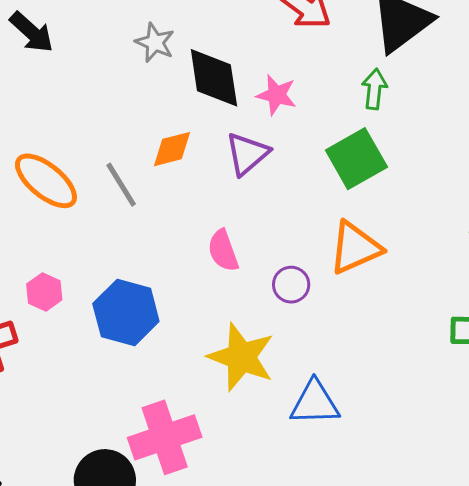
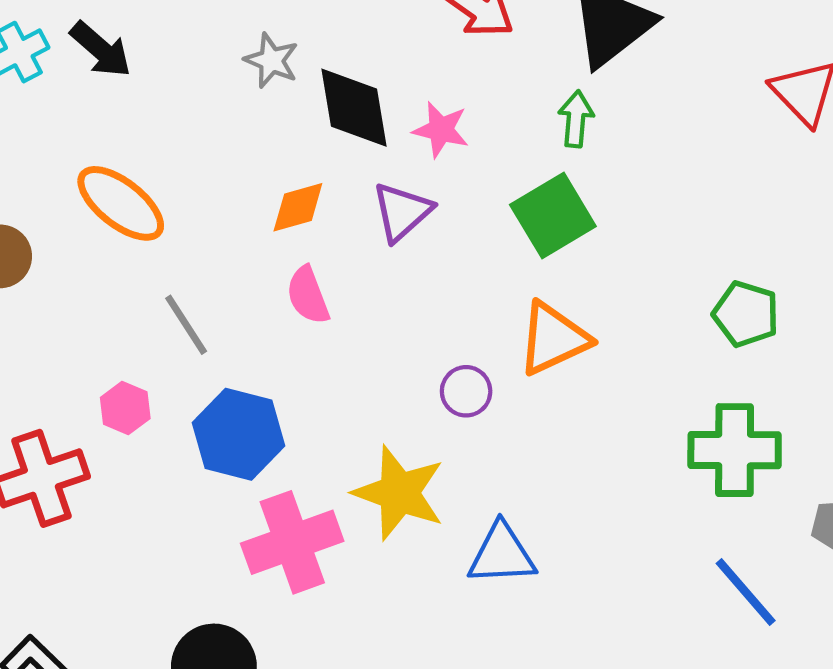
orange ellipse: (46, 181) -> (121, 203), moved
gray line: (121, 185) -> (186, 325), moved
pink semicircle: (223, 251) -> (308, 295), moved
pink cross: (165, 437) -> (292, 542), moved

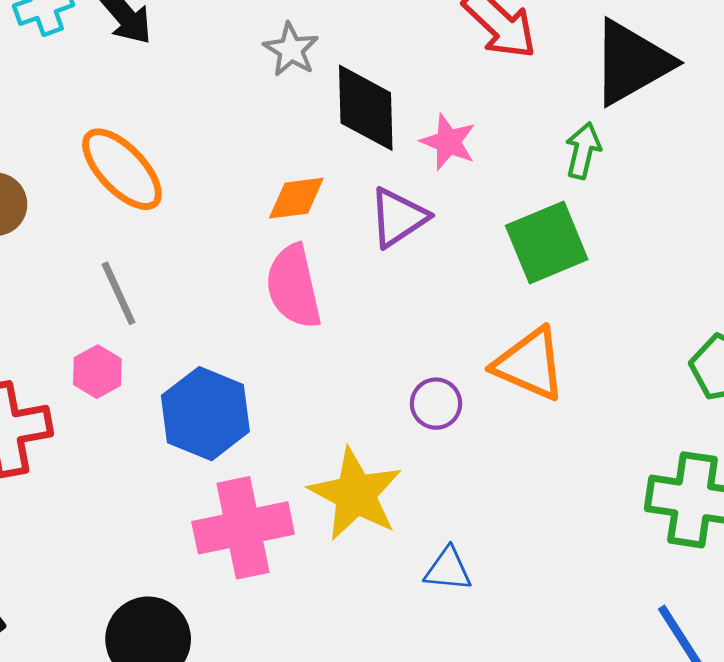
pink semicircle: (308, 295) -> (294, 286), size x1.4
gray line: (186, 325) -> (119, 293), moved
orange triangle: (553, 339) -> (530, 364), turned 40
blue triangle: (502, 554) -> (448, 569), size x0.7

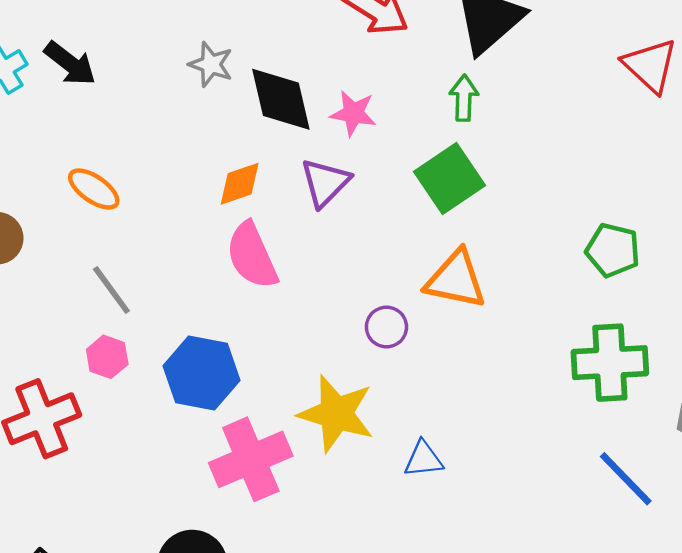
orange ellipse: (122, 169) -> (94, 189), size x0.7

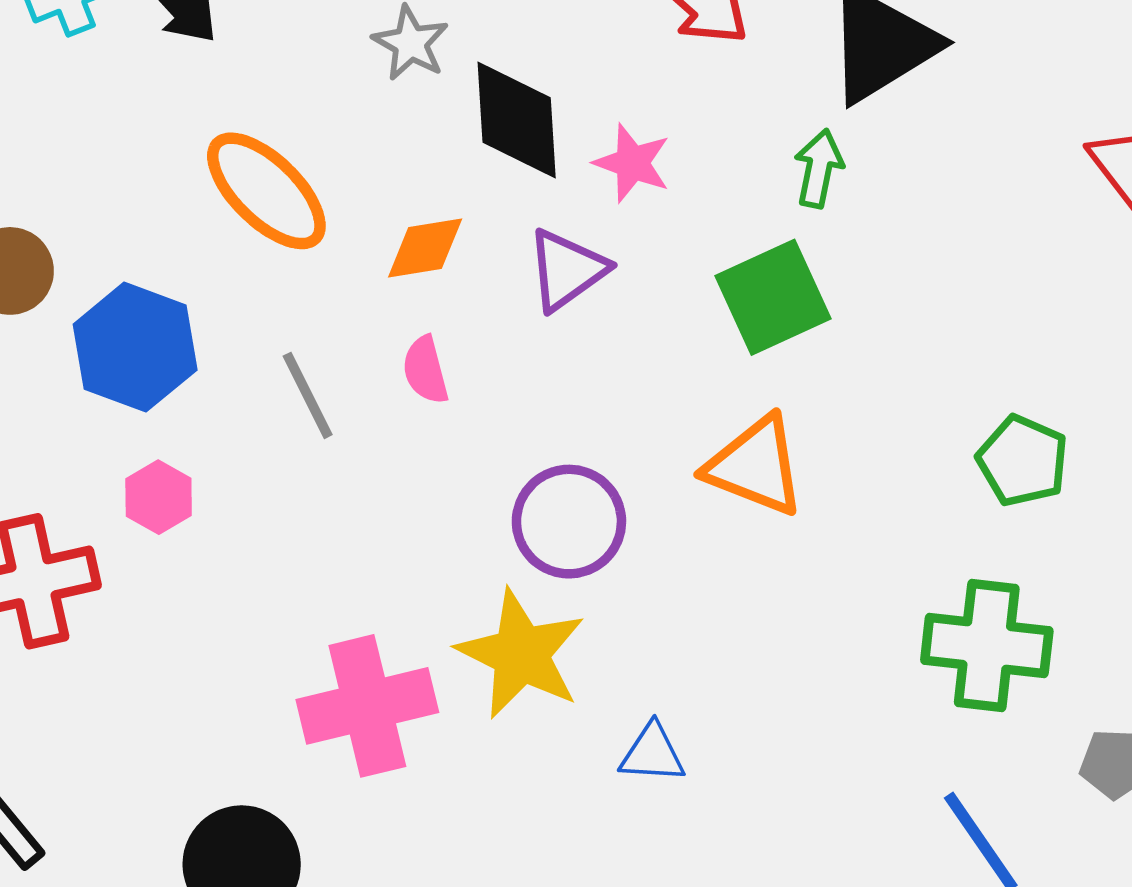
orange ellipse: (94, 189) -> (266, 191), moved, size x1.5
pink semicircle: (252, 256) -> (425, 370), size x0.6
gray line: (111, 290) -> (308, 395), moved
purple circle: (386, 327) -> (569, 522), moved, size x1.6
blue hexagon: (202, 373) -> (135, 347), moved

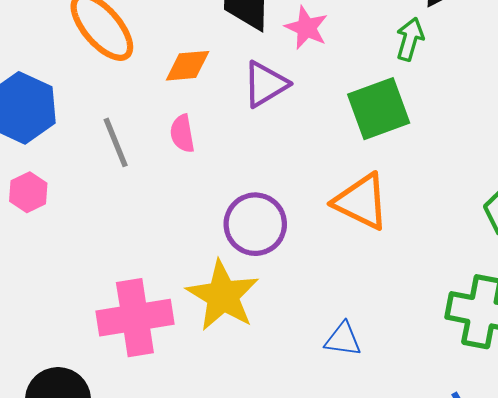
blue triangle: (652, 753) -> (343, 339), moved

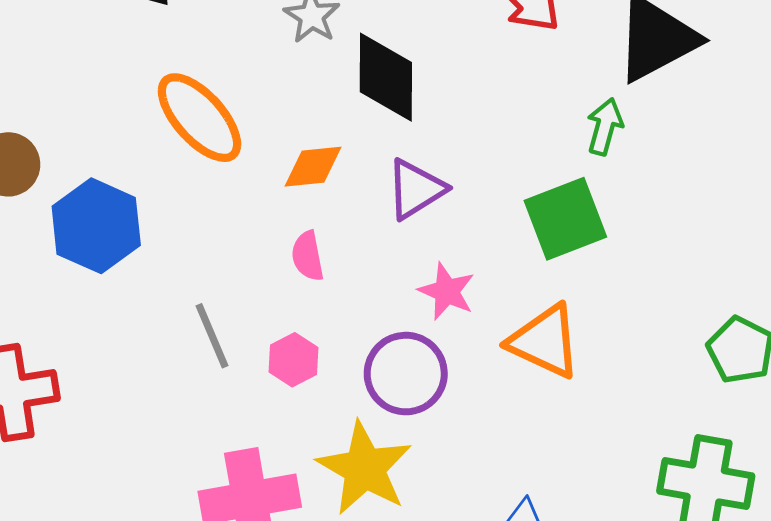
pink star: (306, 28) -> (447, 291), moved
gray line: (116, 142) -> (212, 336), moved
pink hexagon: (28, 192) -> (293, 360), moved

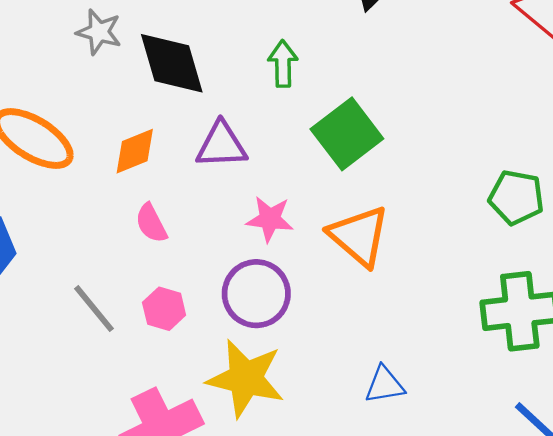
green arrow: (605, 127) -> (283, 64), moved
purple triangle: (416, 189) -> (221, 145), turned 46
orange triangle: (545, 341) -> (359, 236), turned 32

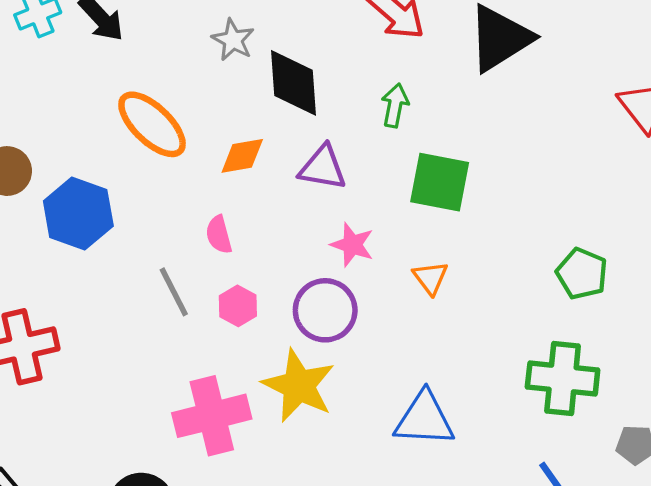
green square: (347, 134) -> (440, 182), turned 36
pink semicircle: (151, 223) -> (219, 235), moved
orange triangle: (359, 236) -> (430, 278), size x0.6
blue triangle: (385, 385) -> (424, 419), size x1.6

